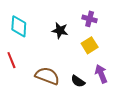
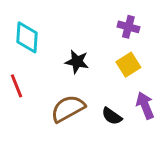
black star: (60, 31) -> (77, 62), moved
brown semicircle: (47, 76) -> (68, 109), turned -50

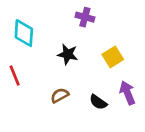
purple cross: (128, 27) -> (85, 17), moved
brown semicircle: (68, 109) -> (60, 95), size x0.6

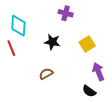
red line: (15, 76) -> (11, 48), moved
black semicircle: (98, 102) -> (89, 91), moved

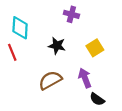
purple arrow: (98, 72) -> (85, 78), moved
brown semicircle: (46, 74) -> (50, 80), size x1.5

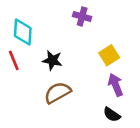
black star: (57, 46) -> (52, 60), moved
purple arrow: (85, 78) -> (116, 85), moved

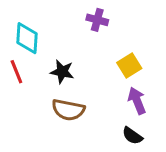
brown semicircle: (58, 93) -> (68, 110), turned -140

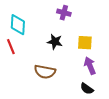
yellow square: (129, 66) -> (85, 43), turned 35
black star: (62, 72) -> (55, 42), moved

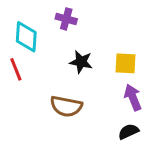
purple cross: (64, 13) -> (66, 19), moved
black semicircle: (87, 89) -> (128, 132), turned 120

